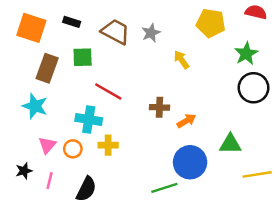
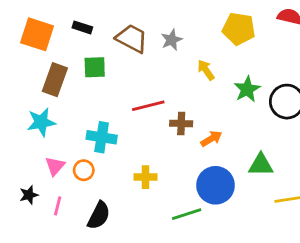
green star: (246, 54) -> (247, 89), moved
red line: (108, 91) -> (148, 106), moved, turned -44
cyan star: (35, 106) -> (41, 122), turned -30
yellow cross: (108, 145) -> (145, 177), moved

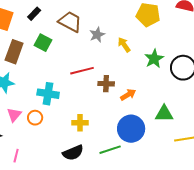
black rectangle: (82, 27) -> (34, 14), turned -64
gray star: (172, 40) -> (97, 35), moved
green square: (95, 67) -> (43, 43), turned 30
pink line: (58, 206) -> (16, 156), moved
black semicircle: (99, 215) -> (73, 153), moved, turned 40

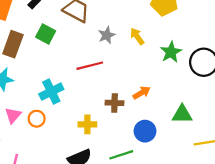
gray star: (97, 35) -> (107, 35), moved
brown cross: (106, 84) -> (115, 103), moved
cyan cross: (48, 94) -> (51, 92), turned -35
blue circle: (131, 129) -> (145, 131), size x0.7

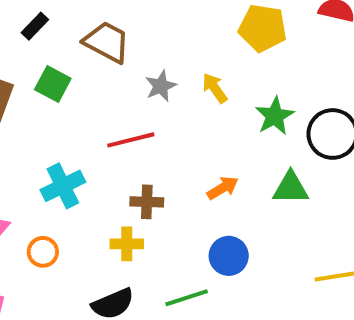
brown cross: (115, 103) -> (147, 202), moved
green triangle: (182, 114) -> (291, 188), moved
orange circle: (37, 119) -> (43, 252), moved

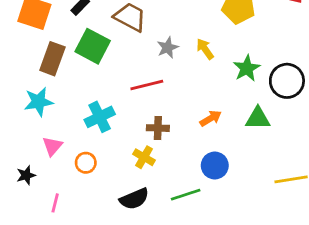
green square: (53, 84) -> (93, 46), size x1.4
yellow cross: (127, 244) -> (144, 157), turned 30

